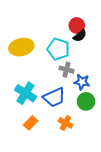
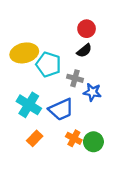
black semicircle: (80, 36) -> (84, 51), moved
cyan pentagon: (58, 49) -> (48, 64), moved
green circle: (86, 101) -> (93, 142), moved

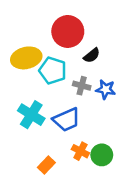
red circle: (87, 29) -> (68, 31), moved, size x1.6
blue star: (92, 92) -> (106, 89), moved
orange rectangle: (35, 138) -> (46, 165), moved

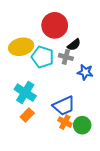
gray cross: (82, 86) -> (66, 57), moved
blue trapezoid: (67, 120) -> (64, 106), moved
orange rectangle: (46, 165) -> (27, 115), moved

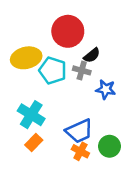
green circle: (82, 125) -> (109, 146), moved

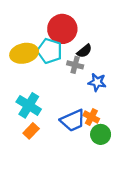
cyan pentagon: (53, 70) -> (50, 51), moved
orange cross: (80, 151) -> (91, 117), moved

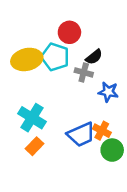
red circle: (62, 29) -> (69, 32), size x0.7

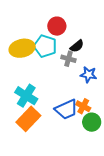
orange rectangle: (35, 146) -> (28, 119), size x1.6

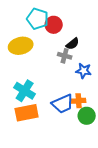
cyan pentagon: (45, 46) -> (38, 19), moved
orange cross: (83, 106) -> (79, 101), turned -32
orange rectangle: (28, 119) -> (27, 113), turned 35

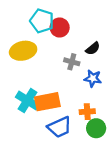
black semicircle: (73, 44) -> (93, 49), moved
blue trapezoid: (63, 104) -> (60, 127), moved
orange rectangle: (27, 113) -> (47, 102), moved

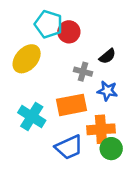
yellow ellipse: (23, 51) -> (27, 59), turned -35
orange rectangle: (47, 102) -> (71, 105), moved
orange cross: (87, 112) -> (101, 129), size x1.5

